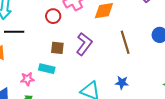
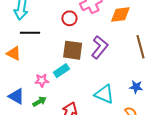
brown square: (57, 48) -> (73, 50), size x1.5
cyan rectangle: (47, 69) -> (61, 71), turned -49

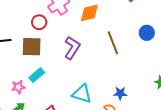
brown square: (73, 50) -> (32, 47), moved
blue star: (136, 87) -> (120, 93), moved

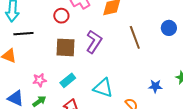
brown square: (32, 47) -> (66, 47), moved
cyan rectangle: (37, 75) -> (68, 80), moved
blue star: (120, 93) -> (155, 86), moved

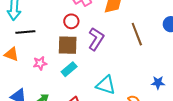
red circle: (61, 16) -> (71, 21), moved
pink star: (40, 80) -> (40, 63), moved
cyan rectangle: (68, 80) -> (69, 69), moved

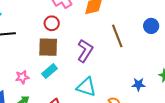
purple L-shape: (96, 39) -> (85, 51), moved
pink star: (40, 63) -> (22, 77), moved

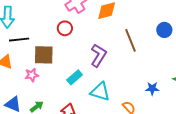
brown square: (48, 47) -> (44, 55), moved
cyan rectangle: (50, 71) -> (75, 77), moved
pink star: (22, 77) -> (32, 75), moved

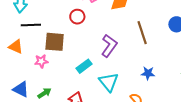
blue star: (152, 89) -> (148, 73), moved
cyan triangle: (100, 92) -> (109, 82), turned 30

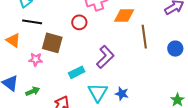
brown line: (142, 33) -> (144, 37), moved
blue star: (148, 73) -> (122, 94), moved

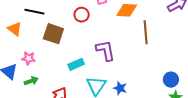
blue circle: (175, 49) -> (171, 80), moved
purple L-shape: (105, 57) -> (105, 51), turned -60
pink star: (36, 59) -> (29, 58), moved

